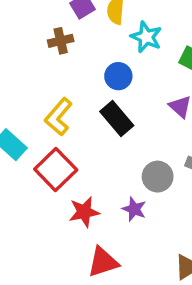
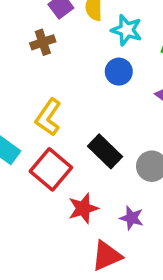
blue circle: (118, 76) -> (119, 72), moved
black rectangle: (117, 118) -> (105, 151), moved
purple star: (134, 209) -> (132, 218), moved

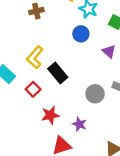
black rectangle: (105, 151) -> (58, 73), moved
red square: (51, 169) -> (33, 89), size x0.6

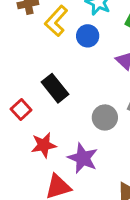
yellow L-shape: (35, 57) -> (56, 21), moved
purple star: (79, 124) -> (83, 158), size x1.5

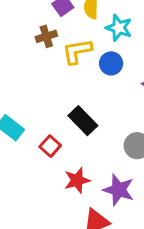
yellow L-shape: (56, 21) -> (77, 51), turned 44

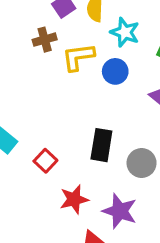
black rectangle: (83, 121) -> (101, 145), moved, turned 52

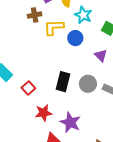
gray circle: (142, 163) -> (88, 84), moved

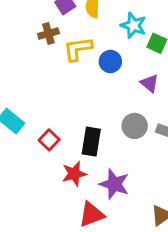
cyan star: (83, 15) -> (133, 25), moved
black rectangle: (63, 82) -> (91, 142), moved

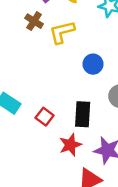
brown cross: (48, 34) -> (34, 21), turned -36
blue circle: (110, 62) -> (93, 64), moved

